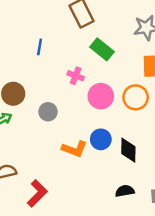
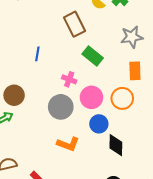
gray circle: (48, 112) -> (61, 107), moved, size x1.5
blue circle: (101, 139) -> (99, 124), moved

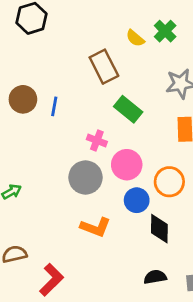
brown circle: (14, 95) -> (23, 99), moved
orange circle: (122, 98) -> (169, 182), moved

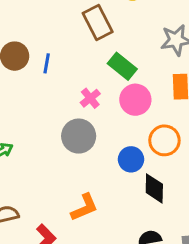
pink cross: (97, 141) -> (90, 98), turned 30
pink circle: (127, 165) -> (135, 100), moved
orange L-shape: (95, 227) -> (84, 207), moved, turned -44

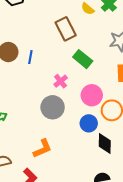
pink circle: (135, 100) -> (92, 95), moved
orange L-shape: (84, 207) -> (42, 149), moved

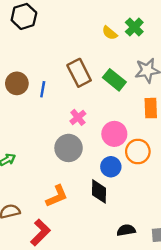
brown rectangle: (66, 29) -> (79, 73), moved
green rectangle: (83, 59) -> (114, 80), moved
black diamond: (105, 143) -> (99, 191), moved

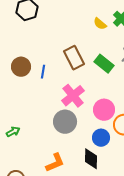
pink cross: (78, 117) -> (73, 96), size x1.6

